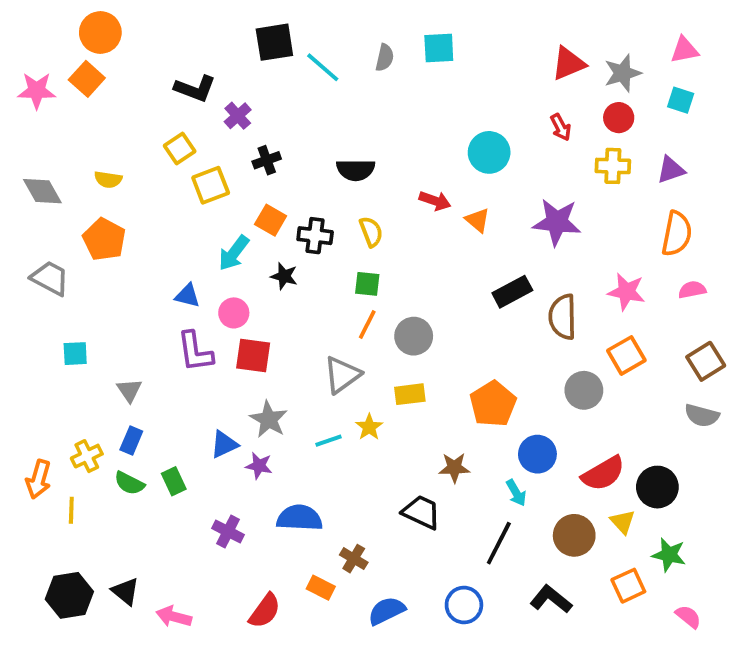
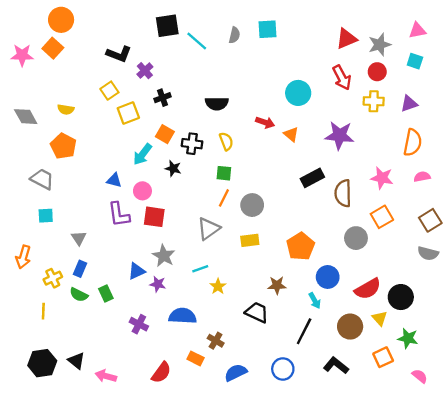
red arrow: (561, 127) -> (342, 78), size x1.5
gray trapezoid: (50, 278) -> (42, 179), moved
yellow star: (369, 427) -> (218, 286), moved
orange arrow: (38, 479) -> (23, 257), moved

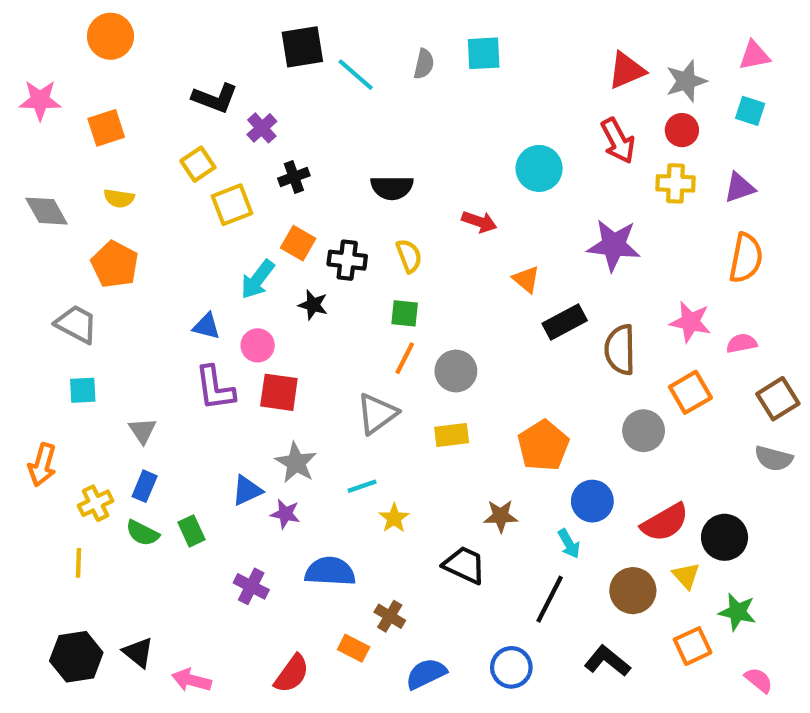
orange square: (53, 48) -> (106, 128), moved, turned 30
orange triangle: (291, 134) -> (526, 279), moved
pink semicircle: (422, 177) -> (742, 343), moved

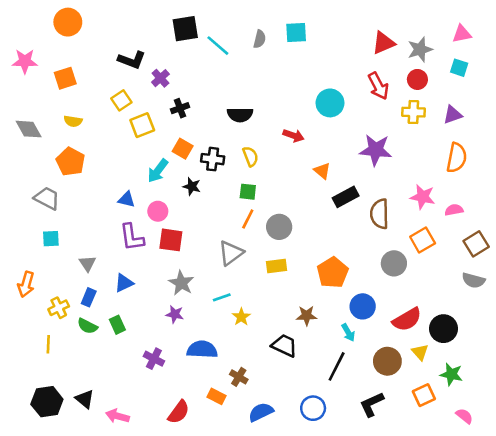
blue triangle: (247, 490) -> (124, 283), moved
black L-shape: (607, 661) -> (372, 404), turned -64

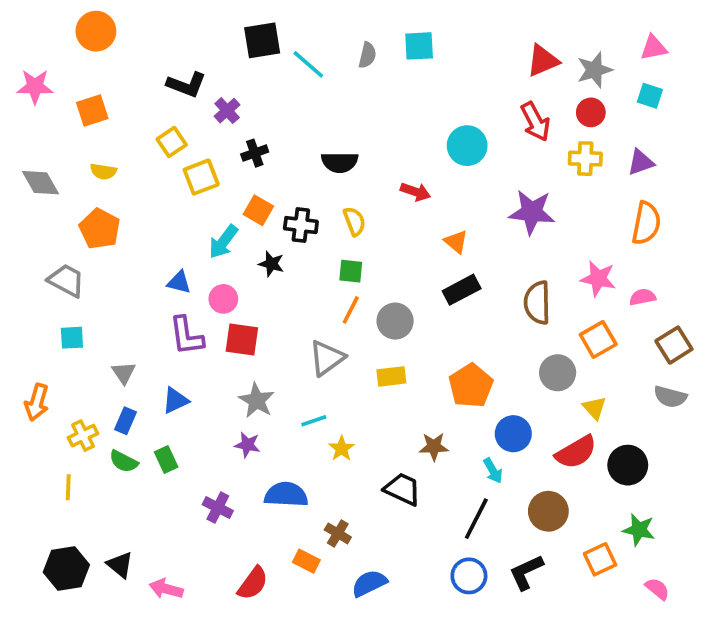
black rectangle: (346, 197) -> (462, 290), moved
yellow triangle: (420, 352) -> (595, 408), moved
blue circle: (313, 408) -> (469, 576), moved

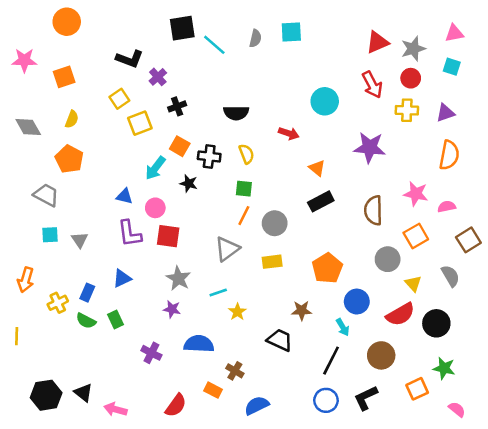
yellow semicircle: (103, 171) -> (72, 119), turned -78
gray triangle: (124, 373) -> (80, 240), moved
gray semicircle: (670, 397) -> (450, 276), moved, turned -135
yellow line: (68, 487) -> (17, 336), moved

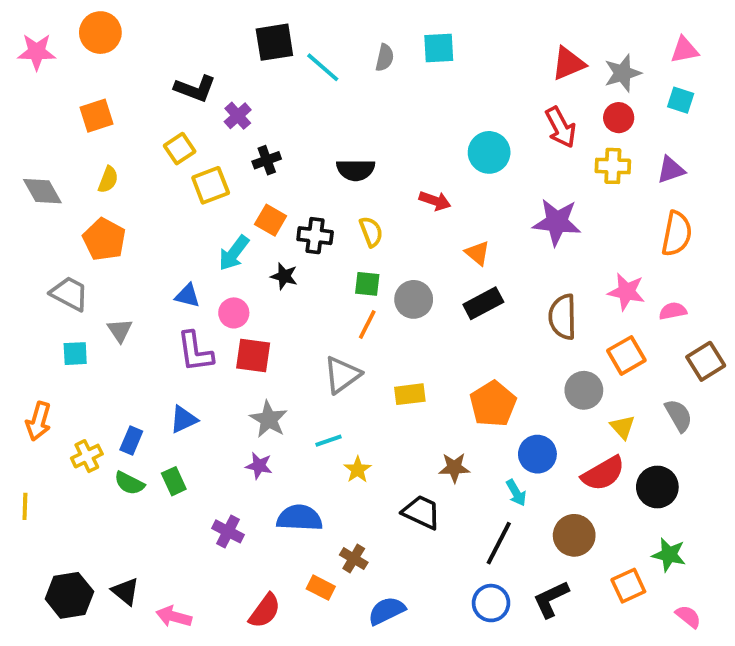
pink star: (24, 60) -> (37, 52), moved
gray circle: (275, 223) -> (414, 299), moved
gray triangle: (80, 240) -> (120, 330), moved

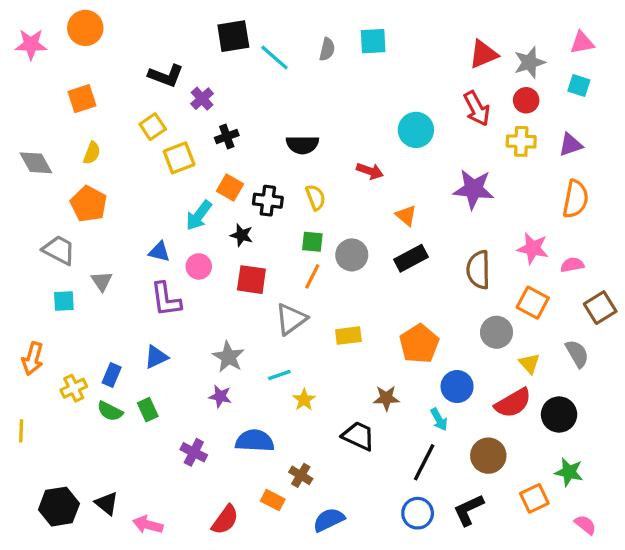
red square: (253, 355) -> (251, 280), moved
orange square: (626, 355) -> (533, 303), turned -32

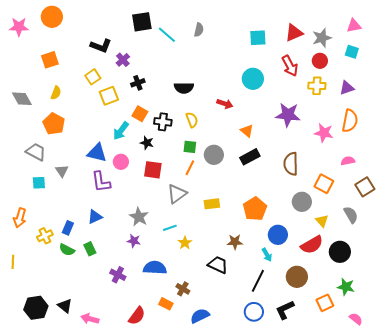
cyan square: (373, 41) -> (258, 38), moved
pink star: (533, 248) -> (324, 133), moved
blue triangle: (159, 252) -> (97, 153), size x1.5

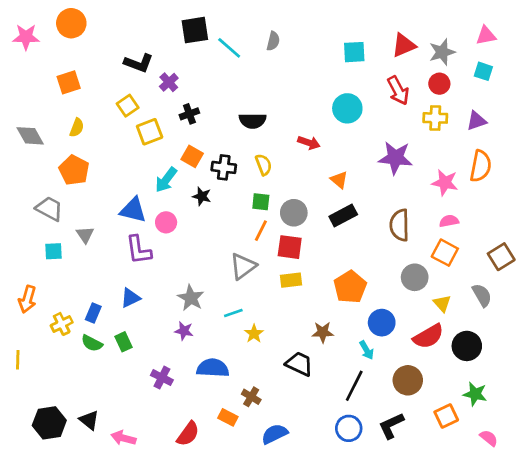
pink semicircle: (348, 161) -> (449, 221), moved
red square: (153, 170) -> (290, 247), moved

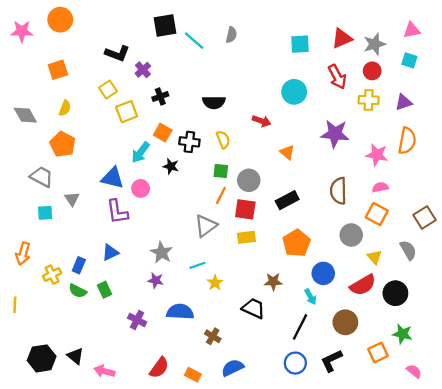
black rectangle: (343, 215) -> (287, 200), moved
orange rectangle: (228, 417) -> (193, 375), moved

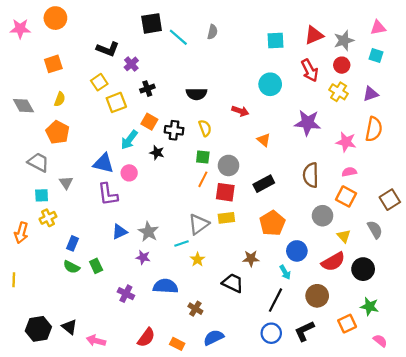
yellow cross: (369, 100) -> (339, 92), turned 30
gray triangle: (206, 226) -> (199, 224), moved
blue triangle: (110, 252) -> (120, 232), moved
yellow cross: (52, 275) -> (48, 218), moved

